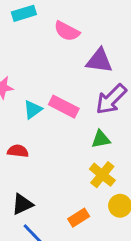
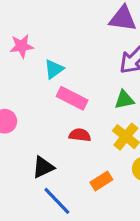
pink rectangle: (64, 107) -> (72, 98), moved
red semicircle: (18, 151) -> (80, 135), moved

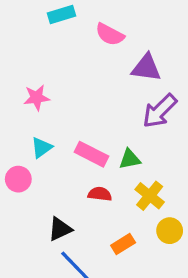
cyan triangle: (54, 69) -> (42, 148), moved
green triangle: (124, 100) -> (130, 159), moved

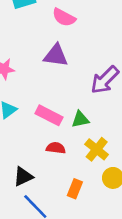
purple triangle: (146, 68) -> (56, 55), moved
orange rectangle: (123, 244) -> (75, 189), turned -36

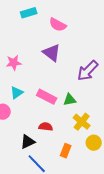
purple triangle: (56, 55) -> (52, 53), turned 30
red semicircle: (56, 148) -> (46, 127), moved

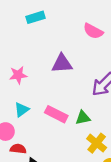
pink semicircle: (58, 25) -> (93, 31), moved
purple triangle: (52, 53) -> (62, 63), turned -42
red semicircle: (46, 127) -> (18, 149), moved

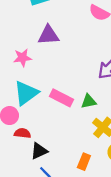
purple triangle: (62, 63) -> (48, 35), moved
cyan triangle: (22, 110) -> (26, 93), size x1.6

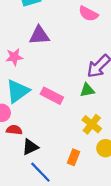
green triangle: (89, 101) -> (87, 90), moved

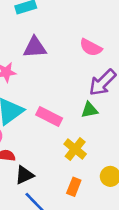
pink semicircle: (88, 14) -> (91, 47), moved
yellow cross: (92, 124) -> (75, 149), moved

